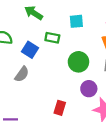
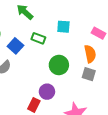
purple circle: (89, 89) -> (47, 92), moved

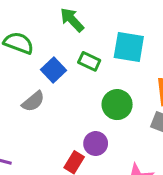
cyan square: (63, 27) -> (129, 47), size x1.5

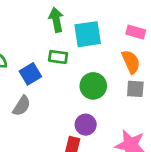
green arrow: (72, 20) -> (56, 20), moved, turned 50
blue square: (54, 70) -> (30, 74), turned 30

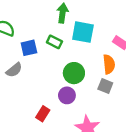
purple circle: (86, 125) -> (67, 95), moved

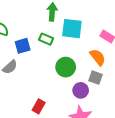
orange semicircle: (109, 64) -> (98, 57), turned -30
purple circle: (67, 95) -> (81, 90), moved

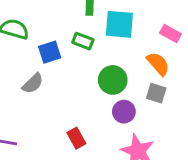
purple circle: (81, 90) -> (124, 112), moved
red rectangle: (39, 106) -> (76, 138), turned -56

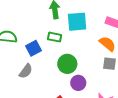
green circle: (113, 80) -> (67, 64), moved
purple circle: (124, 112) -> (78, 83), moved

